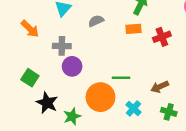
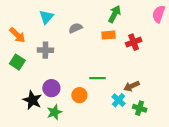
purple circle: (72, 66) -> (51, 88), moved
green square: (30, 78) -> (17, 62), moved
orange circle: (100, 97) -> (79, 95), size x0.6
cyan cross: (133, 108) -> (119, 100), moved

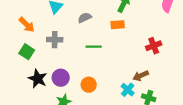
red cross: (134, 42) -> (154, 46), moved
green line: (97, 78) -> (94, 47), moved
black star: (32, 100) -> (38, 79), moved

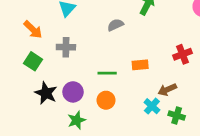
gray semicircle: (85, 18) -> (115, 25), moved
orange rectangle: (118, 25) -> (140, 65), moved
green line: (94, 47) -> (107, 73), moved

